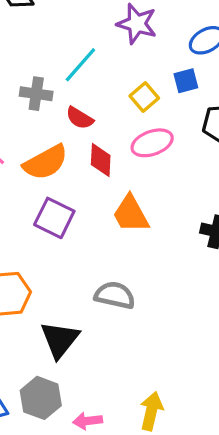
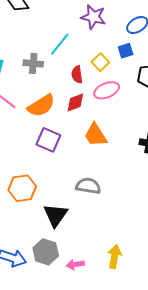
red semicircle: (80, 118) -> (77, 75), moved, turned 54
red diamond: (101, 160) -> (75, 103), turned 70

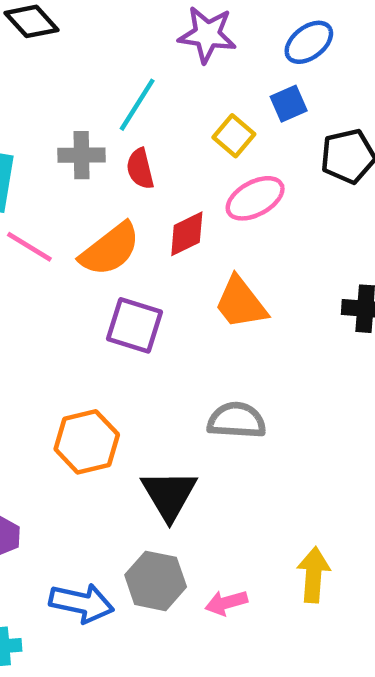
red semicircle: (77, 75) -> (140, 169), moved

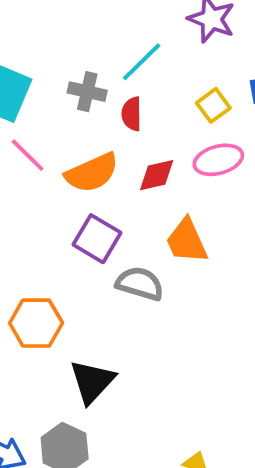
gray semicircle: (237, 420) -> (140, 284), moved

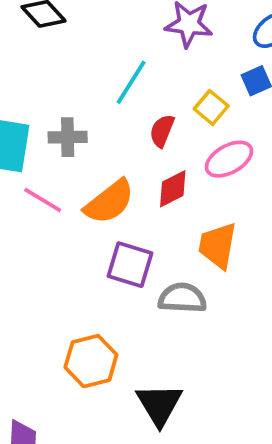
gray cross: (87, 92) -> (68, 137), moved
red semicircle: (132, 114) -> (162, 131), moved, turned 36
orange trapezoid: (187, 241) -> (218, 246), turned 48

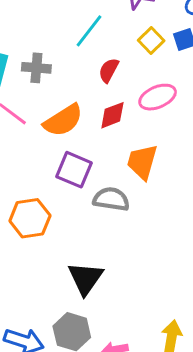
yellow square: (211, 107) -> (151, 41), moved
orange hexagon: (91, 361) -> (30, 218), moved

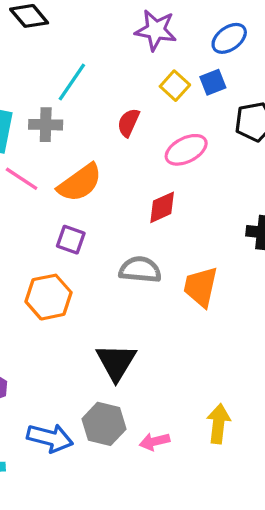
cyan line: (89, 31) -> (72, 82), moved
red diamond: (112, 115) -> (162, 207), moved
orange trapezoid: (142, 162) -> (201, 287), moved
purple square: (74, 170) -> (71, 240), moved, size x0.7

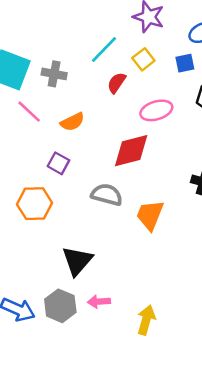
cyan line: (72, 82) -> (104, 49), moved
yellow square: (175, 86) -> (143, 59), moved
orange semicircle: (80, 183) -> (72, 122), size x0.7
red diamond: (162, 207) -> (131, 151), size x1.5
pink arrow: (155, 441) -> (99, 302), moved

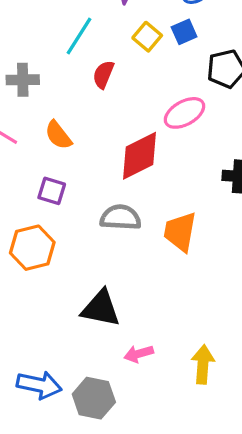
yellow square: (143, 59) -> (147, 37), moved
pink ellipse: (156, 110) -> (185, 113), moved
orange semicircle: (72, 122) -> (58, 135), turned 90
black triangle: (77, 261) -> (101, 308), turned -48
gray hexagon: (60, 306) -> (94, 398), moved

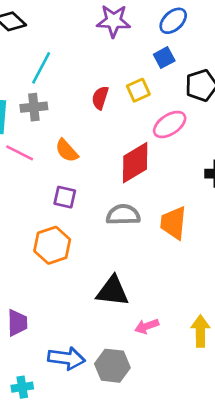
cyan line: (79, 36) -> (41, 68), moved
yellow square: (147, 37) -> (138, 90), moved, turned 30

